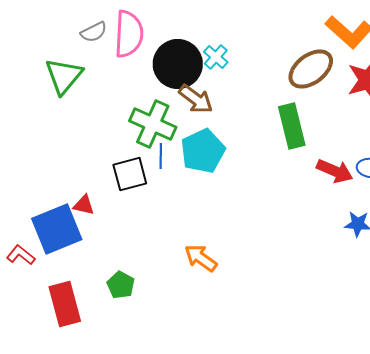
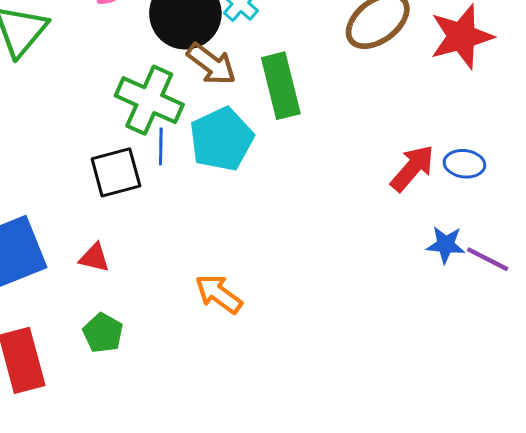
green rectangle: (292, 126) -> (281, 86), moved
red arrow: (335, 171) -> (412, 168), turned -72
red triangle: (84, 205) -> (94, 258), moved

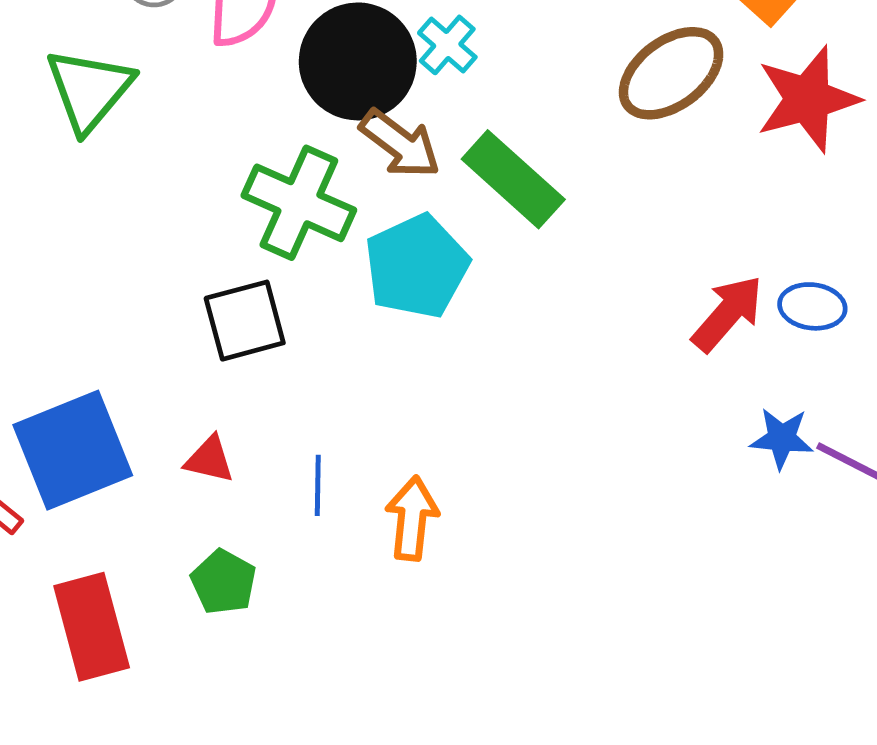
green rectangle: (281, 86) -> (513, 179), turned -34
blue line: (161, 146) -> (318, 485), moved
orange arrow: (219, 294) -> (412, 518), turned 60

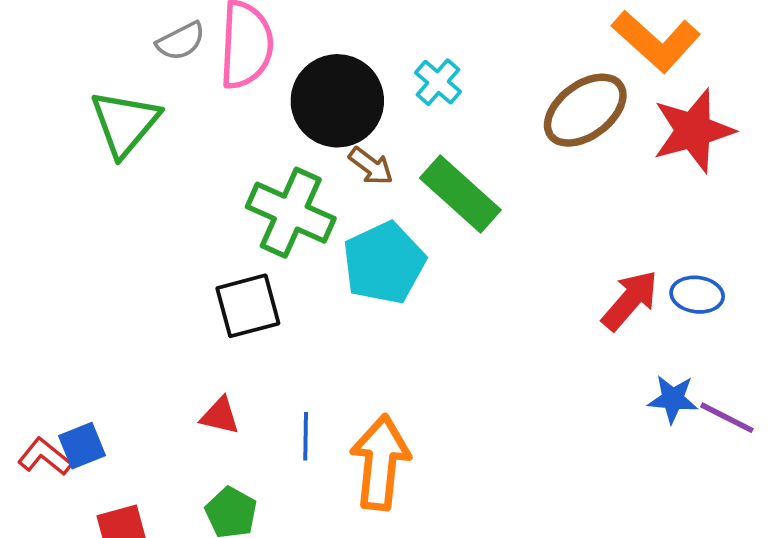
cyan cross: (447, 45) -> (438, 82), moved
brown arrow: (400, 144) -> (371, 166), size x0.7
blue square: (73, 450) -> (82, 446), moved, size x0.5
orange arrow: (412, 518) -> (380, 462), size x1.4

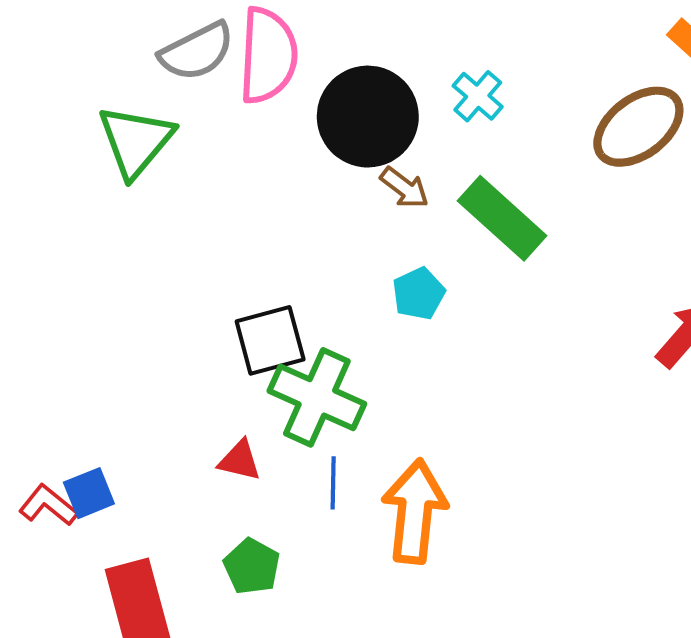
gray semicircle: (181, 41) -> (197, 51), size x1.4
green cross: (291, 213) -> (317, 397), moved
cyan pentagon: (384, 263) -> (419, 294), size x0.6

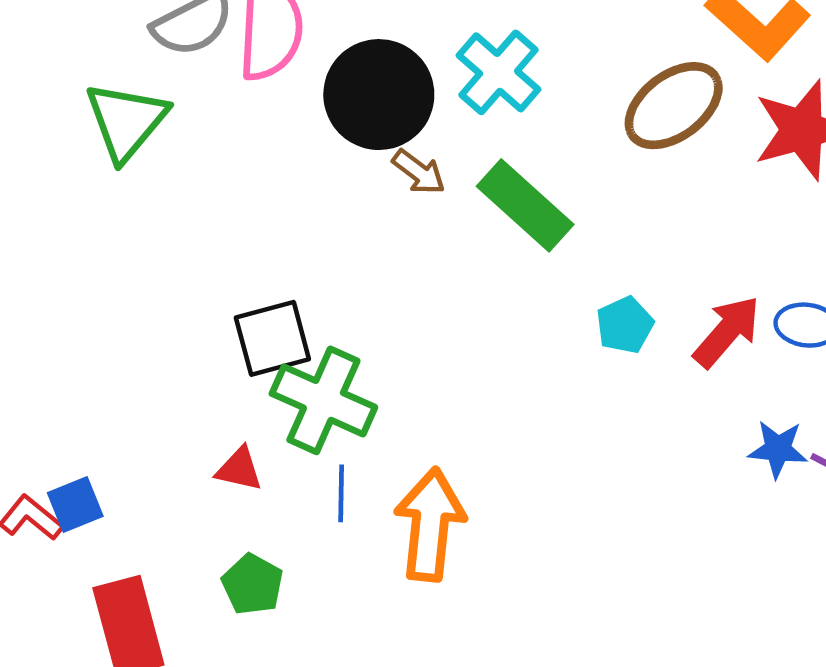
cyan cross: (478, 96) -> (499, 72), size x1.5
cyan pentagon: (419, 294) -> (625, 325), moved

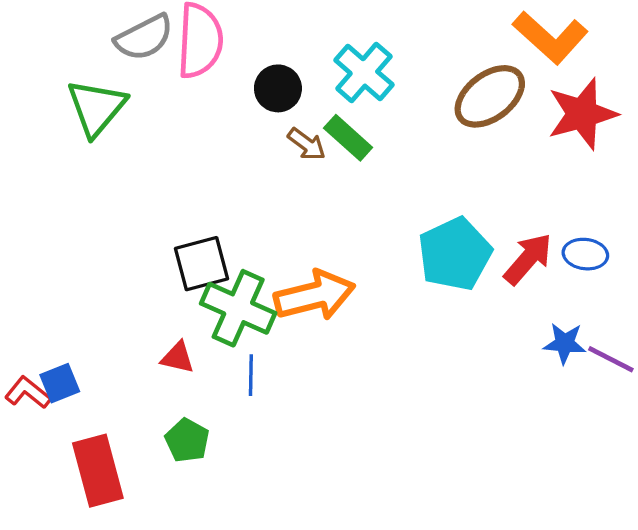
black circle: (379, 95) -> (278, 88), size x0.6
green rectangle: (525, 205) -> (348, 138), moved, size x0.7
cyan pentagon: (625, 325) -> (455, 254), size x1.8
orange arrow: (430, 525) -> (315, 295), moved, turned 70

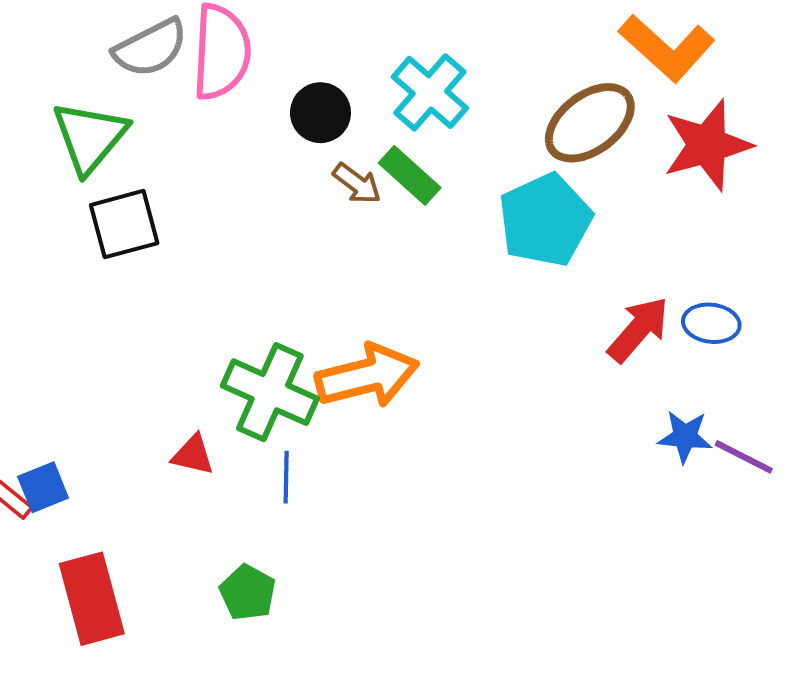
cyan pentagon: (455, 254) -> (545, 220), moved
black square: (201, 264) -> (124, 224), moved
green pentagon: (187, 440) -> (248, 593), moved

